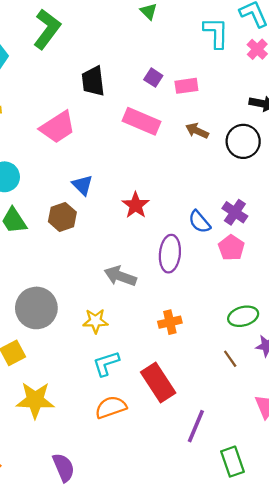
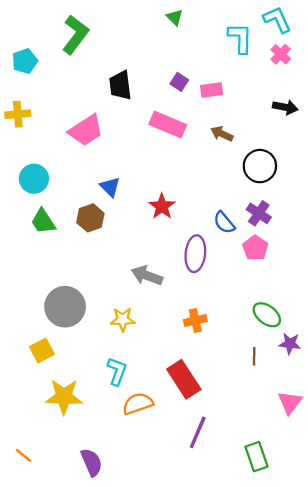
black circle: (243, 141) -> (260, 166), moved
green ellipse: (243, 316) -> (267, 315), turned 52
brown line: (230, 359) -> (254, 356), turned 36
cyan L-shape: (106, 364) -> (117, 371), moved, turned 128
purple line: (196, 426) -> (198, 432), moved

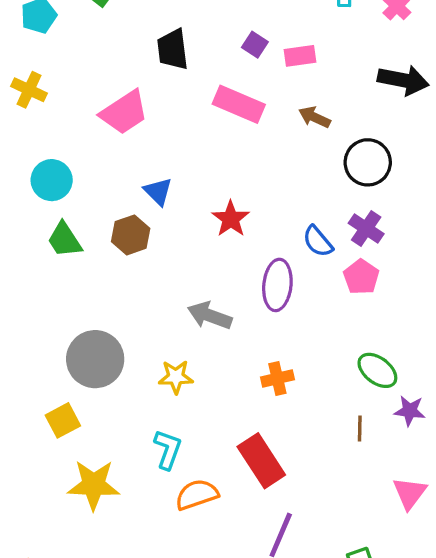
black arrow: (285, 107) -> (403, 80), size x1.4
yellow cross: (18, 114) -> (29, 90), turned 30

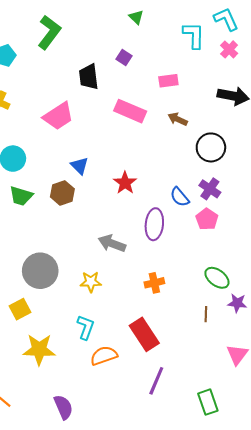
purple square: (255, 45) -> (124, 58), moved
green trapezoid: (65, 240) -> (21, 196), turned -40

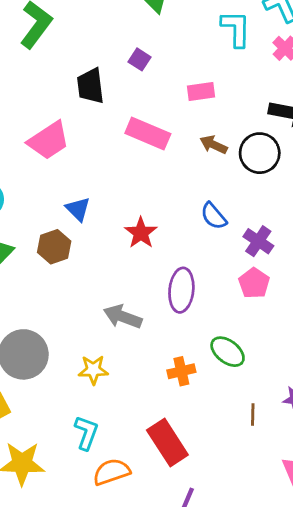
black circle: (211, 147) -> (260, 153), moved
blue semicircle: (180, 197) -> (214, 216), moved
green ellipse: (217, 278) -> (228, 352), moved

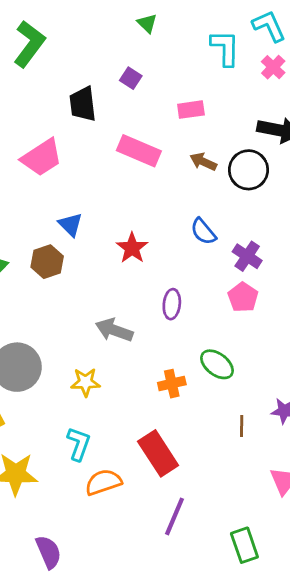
purple ellipse: (181, 290) -> (172, 304), size x0.7

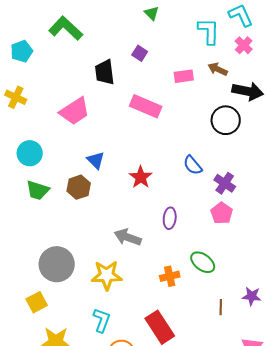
green L-shape: (29, 44) -> (66, 28), turned -84
brown arrow: (203, 162) -> (218, 69), moved
yellow star: (85, 382) -> (107, 275), size x1.4

